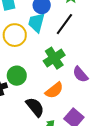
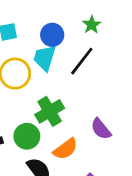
green cross: (54, 58) -> (50, 111), moved
green circle: (17, 76) -> (27, 136), moved

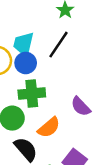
blue circle: (52, 35) -> (26, 63), moved
green cross: (50, 111) -> (32, 94), turned 30

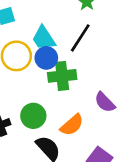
cyan trapezoid: (24, 44) -> (44, 38), turned -45
green cross: (32, 94) -> (62, 76), moved

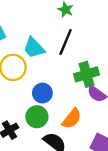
blue circle: (46, 58) -> (42, 93), moved
green cross: (62, 76) -> (87, 74), moved

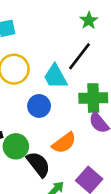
cyan trapezoid: (34, 48) -> (55, 77), moved
green circle: (37, 117) -> (16, 146), moved

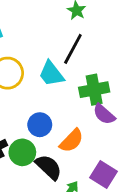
blue circle: (39, 106) -> (40, 125), moved

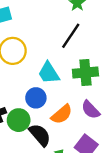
cyan trapezoid: (51, 74) -> (49, 73), moved
purple semicircle: (104, 114) -> (91, 110), moved

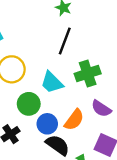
blue circle: (36, 98) -> (47, 124), moved
green circle: (19, 120) -> (29, 104), moved

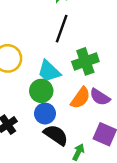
green circle: (29, 104) -> (41, 91), moved
orange semicircle: (74, 120) -> (80, 98), moved

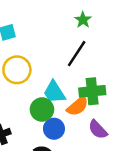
orange semicircle: (80, 98) -> (78, 106), moved
blue circle: (45, 114) -> (54, 129), moved

